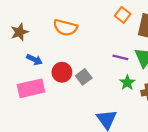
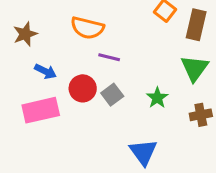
purple line: (120, 57) -> (109, 57), moved
green star: (127, 83) -> (157, 98), moved

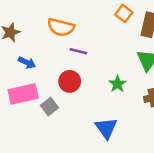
red circle: (83, 88) -> (70, 81), moved
gray square: (112, 95) -> (50, 107), moved

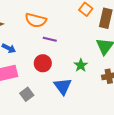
gray square: (50, 107) -> (27, 94), moved
blue triangle: (106, 128) -> (63, 86), moved

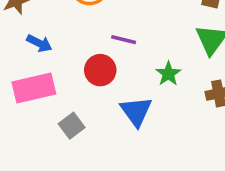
purple line: (50, 39) -> (124, 40), moved

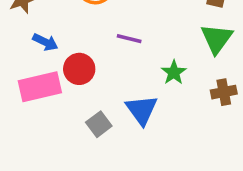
red circle: (100, 70) -> (79, 69), moved
gray square: (72, 126) -> (99, 124), moved

